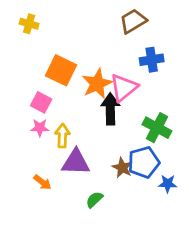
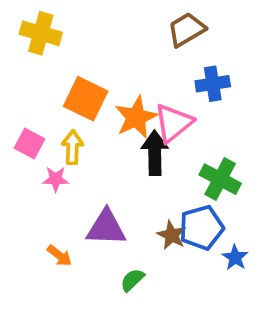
yellow cross: (29, 24) -> (41, 33), size x1.5
pink square: (41, 102) -> (30, 144), moved
yellow arrow: (62, 136) -> (73, 147), moved
blue star: (168, 184) -> (235, 258), turned 30

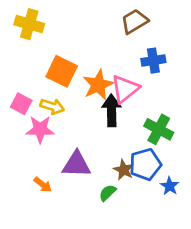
yellow arrow: (73, 147) -> (52, 106), turned 105
pink star: (56, 179) -> (40, 129), size x1.5
green semicircle: (132, 280) -> (108, 193), moved

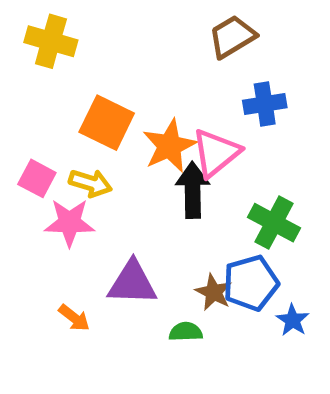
green semicircle: (108, 193) -> (186, 332), turned 42

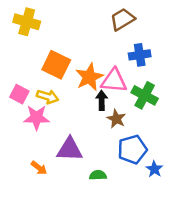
pink triangle: (216, 153) -> (114, 81), turned 44
black arrow: (193, 190) -> (102, 100), size x0.7
green cross: (274, 223) -> (145, 95), moved
brown star: (214, 292) -> (116, 119), moved

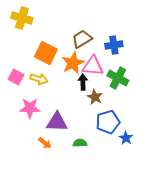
brown trapezoid: (122, 19) -> (82, 39), moved
pink star: (37, 118) -> (30, 108), moved
orange arrow: (39, 168) -> (45, 143), moved

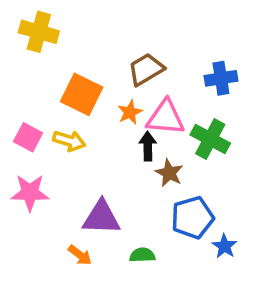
blue cross: (114, 45) -> (221, 78), moved
orange star: (73, 63) -> (130, 112), size x0.6
pink star: (30, 108) -> (30, 193), moved

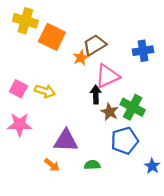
orange square: (82, 94) -> (52, 37), moved
orange star: (130, 112) -> (81, 58), moved
pink triangle: (166, 118) -> (107, 76), turned -30
green cross: (210, 139) -> (133, 107), moved
blue star: (225, 246) -> (152, 166), moved

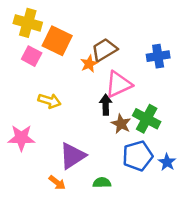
pink square: (18, 89) -> (32, 56), moved
purple triangle: (66, 141) -> (72, 156), turned -35
blue star: (152, 166) -> (167, 162), moved

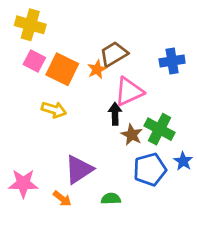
orange square: (57, 41) -> (62, 69), moved
pink star: (21, 138) -> (23, 183), moved
blue star: (167, 162) -> (183, 161), moved

